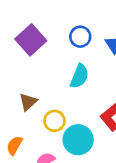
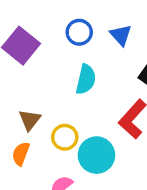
orange semicircle: (14, 145) -> (21, 154), moved

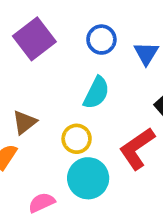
yellow circle: (65, 137) -> (77, 139), moved

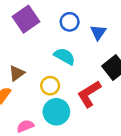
cyan semicircle: (96, 93) -> (65, 56), turned -90

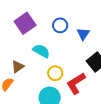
cyan semicircle: (65, 56) -> (41, 51), moved
yellow circle: (50, 86) -> (55, 73), moved

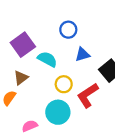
purple square: (25, 23) -> (23, 45), moved
blue triangle: (83, 34) -> (82, 54), moved, turned 40

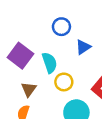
cyan semicircle: (47, 59) -> (50, 63), turned 60
yellow circle: (64, 84) -> (64, 82), moved

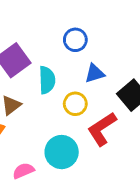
yellow circle: (64, 82) -> (75, 104), moved

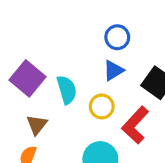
blue circle: (75, 40) -> (117, 37), moved

